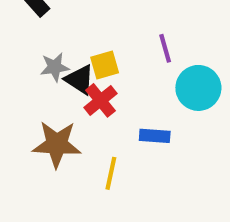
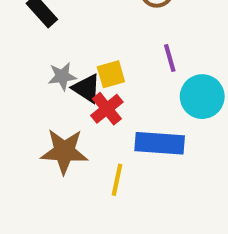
blue rectangle: (155, 136) -> (160, 143), size x1.6

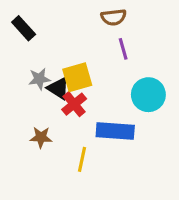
purple line: (170, 58) -> (123, 49), moved
yellow square: (111, 74) -> (77, 77), size x1.4
brown star: (64, 151) -> (41, 137), size x0.6

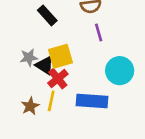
black rectangle: (24, 28) -> (47, 15), moved
brown star: (41, 137) -> (30, 106), turned -30
yellow line: (82, 159) -> (51, 101), moved

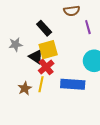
black rectangle: (47, 15) -> (44, 28), moved
purple line: (99, 32) -> (88, 27), moved
gray star: (29, 57) -> (16, 44), moved

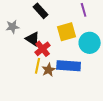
yellow square: (48, 50) -> (67, 32), moved
brown star: (25, 88) -> (49, 70), moved

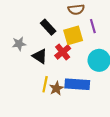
yellow square: (67, 32) -> (73, 35), moved
red cross: (43, 49) -> (63, 52), moved

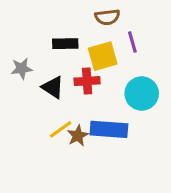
black rectangle: (48, 27) -> (65, 44), turned -49
red cross: (63, 52) -> (87, 81), turned 35
yellow line: (45, 84) -> (61, 129), turned 42

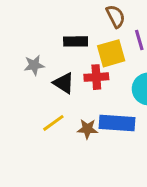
brown semicircle: (107, 17) -> (116, 16), turned -110
yellow line: (61, 129) -> (53, 123), moved
brown star: (78, 136) -> (87, 129), turned 30

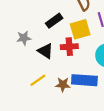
black rectangle: (76, 41) -> (54, 21), turned -35

